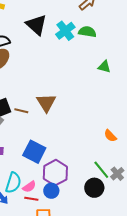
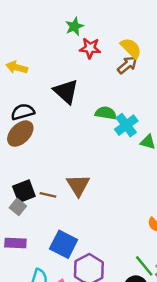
cyan cross: (65, 31) -> (126, 125), moved
green semicircle: (87, 32) -> (106, 113), moved

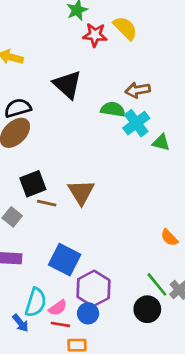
yellow semicircle: (131, 48) -> (125, 28), moved
brown arrow: (127, 65) -> (138, 90), moved, turned -150
black square: (24, 191) -> (33, 184), moved

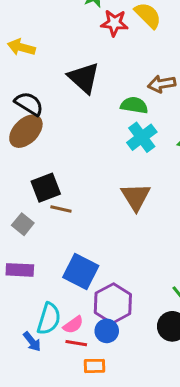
black semicircle: (18, 108) -> (29, 104), turned 48
cyan cross: (136, 123) -> (142, 137), moved
brown triangle: (81, 192) -> (136, 197), moved

